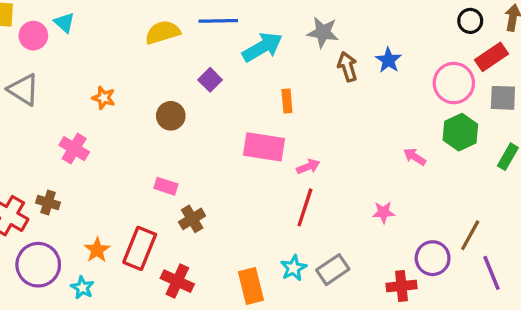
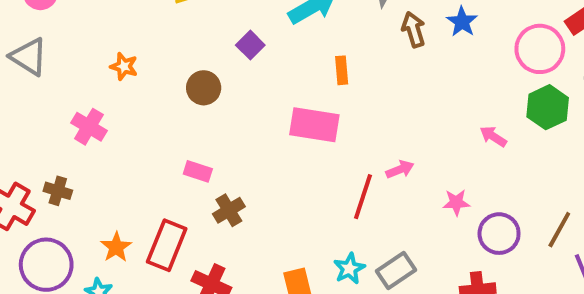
pink arrow: (308, 167) -> (400, 169), moved
purple circle: (433, 258) -> (499, 234), moved

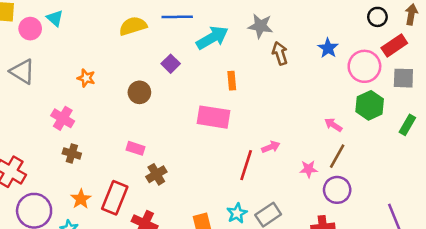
blue star: (462, 22) -> (328, 48), moved
brown cross: (58, 191) -> (72, 153), moved
brown line: (559, 230) -> (337, 156), moved

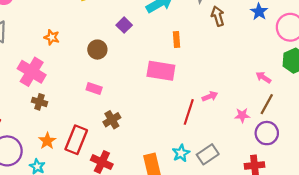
pink cross: (63, 118) -> (32, 72), size x1.4
pink rectangle: (136, 148) -> (94, 89), moved

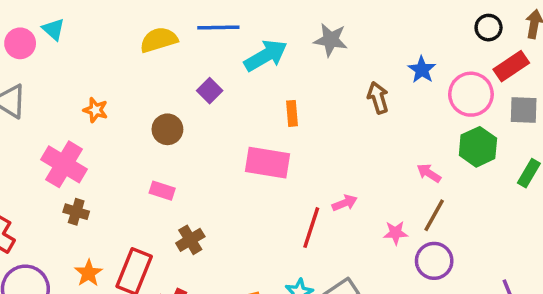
brown arrow: (218, 16) -> (378, 98), moved

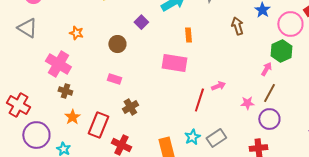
green hexagon: (478, 147) -> (281, 51), moved
pink arrow: (429, 173) -> (266, 69), turned 88
orange star: (89, 273) -> (72, 117), moved

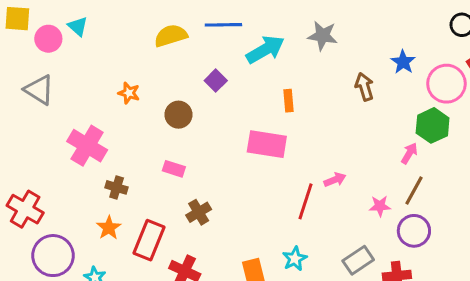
orange star: (76, 33) -> (129, 93), moved
brown cross: (65, 91) -> (117, 187), moved
gray rectangle: (216, 138) -> (358, 260), moved

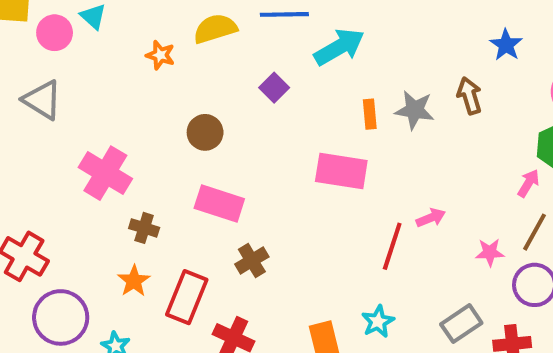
gray star: (323, 36) -> (415, 110), moved
blue star: (403, 62) -> (506, 45), moved
orange star: (129, 93) -> (160, 55), moved
brown circle: (178, 115) -> (205, 132), moved
pink rectangle: (174, 169) -> (219, 204), size x1.6

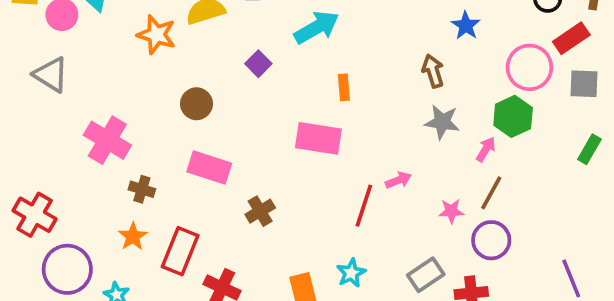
orange star: (160, 55) -> (156, 35), size x1.5
gray star: (415, 110) -> (442, 122), moved
brown cross: (252, 261) -> (260, 211), moved

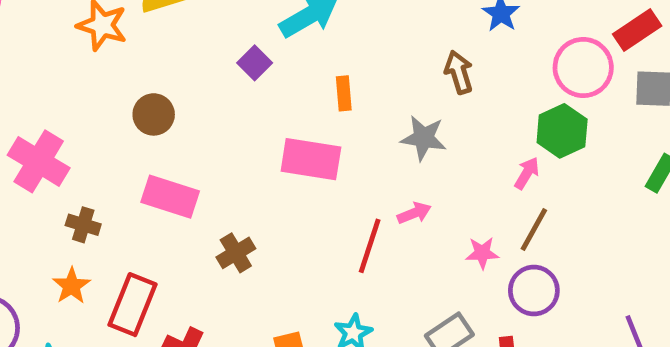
purple square: (258, 64) -> (255, 63), moved
gray star: (442, 122) -> (424, 138), moved

